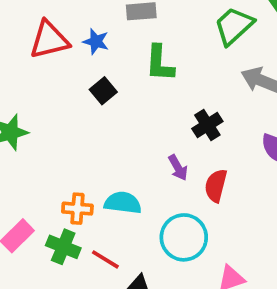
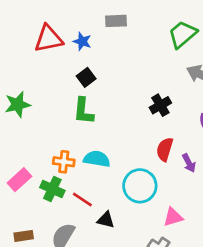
green L-shape: (160, 63) -> (83, 111), moved
purple arrow: (178, 168) -> (189, 163), moved

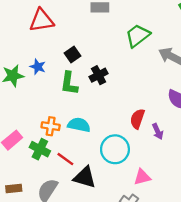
green trapezoid: (182, 34) -> (138, 36), moved
blue star: (82, 41) -> (38, 67), moved
black cross: (160, 105) -> (99, 75), moved
black triangle: (106, 220) -> (85, 177), size x1.5

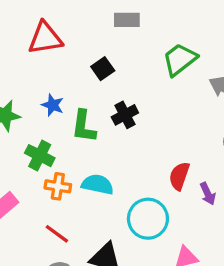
black square: (72, 55) -> (103, 69), moved
blue star: (38, 67) -> (53, 105), moved
green cross: (40, 149) -> (40, 156), moved
red line: (65, 159) -> (57, 234), moved

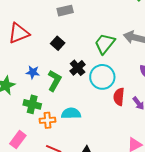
green trapezoid: (180, 60) -> (105, 44), moved
green L-shape: (84, 126) -> (54, 81), turned -145
cyan circle: (148, 219) -> (102, 77), moved

